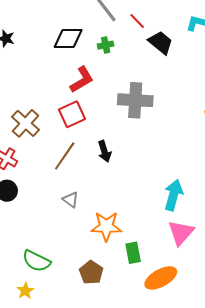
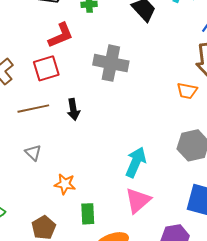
brown line: (65, 156) -> (33, 109), turned 36
orange star: (106, 226) -> (65, 184), size x0.7

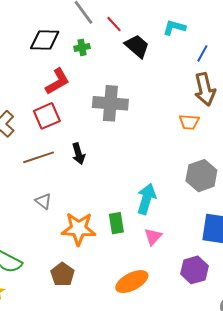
orange star: (65, 184) -> (79, 229), size x1.6
pink triangle: (138, 200) -> (153, 237), size x0.7
green rectangle: (88, 214) -> (116, 223), moved

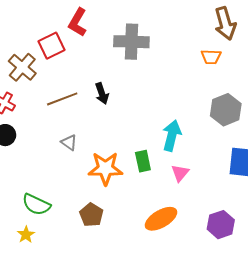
red L-shape: (57, 81) -> (78, 22), turned 152
red square: (47, 116) -> (51, 46), moved
purple hexagon: (194, 270) -> (221, 225), moved

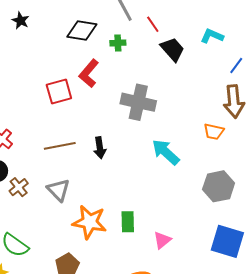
brown cross: (22, 67) -> (19, 187), moved, size x0.7
cyan arrow: (172, 136) -> (166, 152), moved, turned -72
gray triangle: (69, 142) -> (58, 190), size x1.4

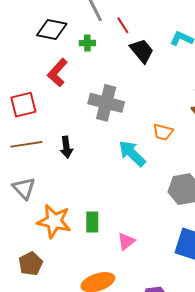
red square: (59, 92) -> (23, 105), moved
orange trapezoid: (214, 132) -> (163, 132), moved

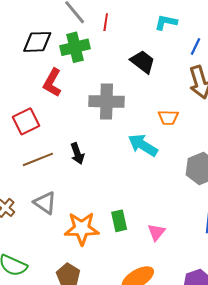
red line: (123, 25) -> (106, 22), turned 54
green cross: (87, 43) -> (75, 47), size x1.8
black trapezoid: (142, 51) -> (143, 62), moved

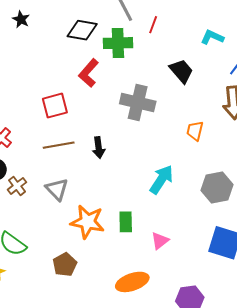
orange trapezoid: (168, 118) -> (195, 131), turned 90
cyan arrow: (143, 145) -> (161, 180), moved, turned 80

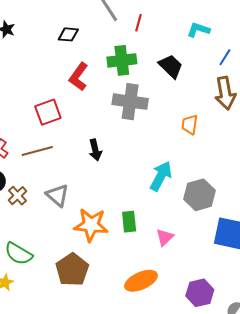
black diamond: (82, 30) -> (68, 34), size x0.7
green cross: (118, 43) -> (122, 60), moved
brown line: (59, 145) -> (37, 151), moved
gray hexagon: (217, 188) -> (200, 195), moved
brown pentagon: (65, 265) -> (72, 270), size x1.4

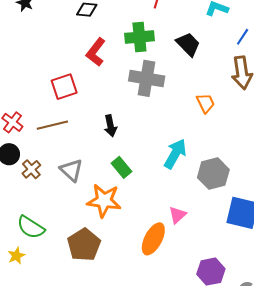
orange trapezoid: (190, 125) -> (206, 103), turned 145
green rectangle: (129, 222) -> (122, 167), moved, turned -35
orange ellipse: (141, 281) -> (153, 239), moved, turned -40

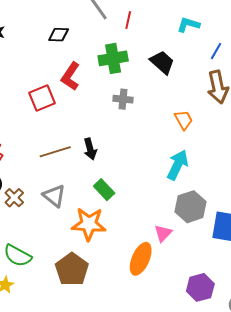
gray cross: (147, 78) -> (123, 99), size x0.6
red square: (64, 87) -> (42, 98), moved
brown line: (52, 125) -> (55, 152), moved
cyan arrow: (175, 154) -> (178, 165), moved
gray hexagon: (213, 174) -> (190, 207), moved

